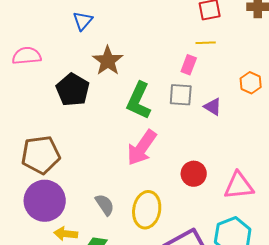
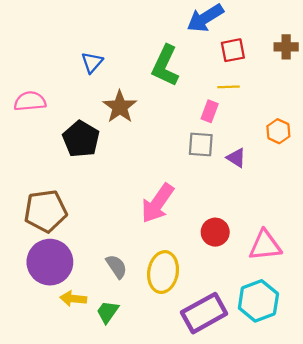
green L-shape: (139, 101) -> (165, 66), moved

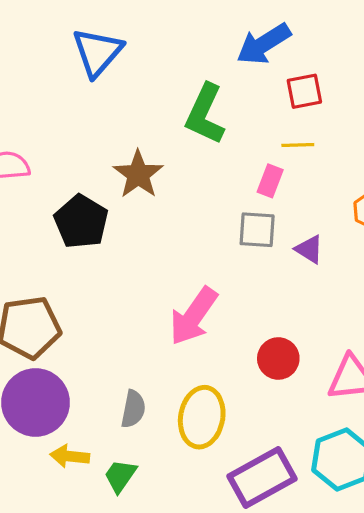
blue triangle: (92, 62) -> (97, 52), moved, size x1.6
gray semicircle: (116, 266) -> (133, 409), turned 45

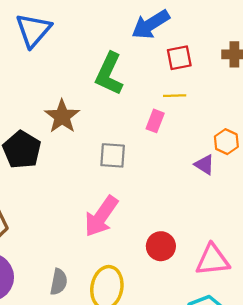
gray square: (257, 230) -> (113, 155), moved
purple triangle: (309, 249) -> (205, 165), moved

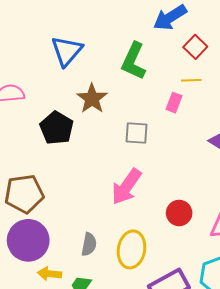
blue triangle: (33, 30) -> (67, 51), moved
red square: (179, 58) -> (195, 47), turned -35

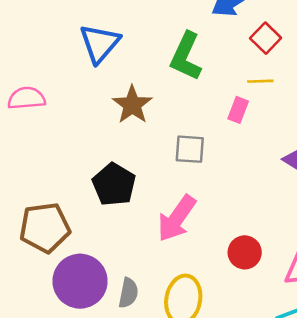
black pentagon: (57, 128) -> (114, 184), moved
purple circle: (28, 240) -> (80, 281), moved

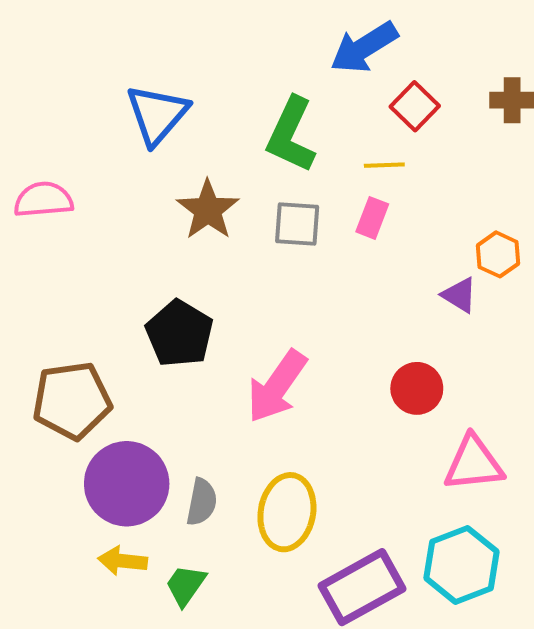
yellow line: (260, 81) -> (384, 165), moved
gray square: (190, 149) -> (297, 224), moved
red circle: (245, 252) -> (417, 388), moved

